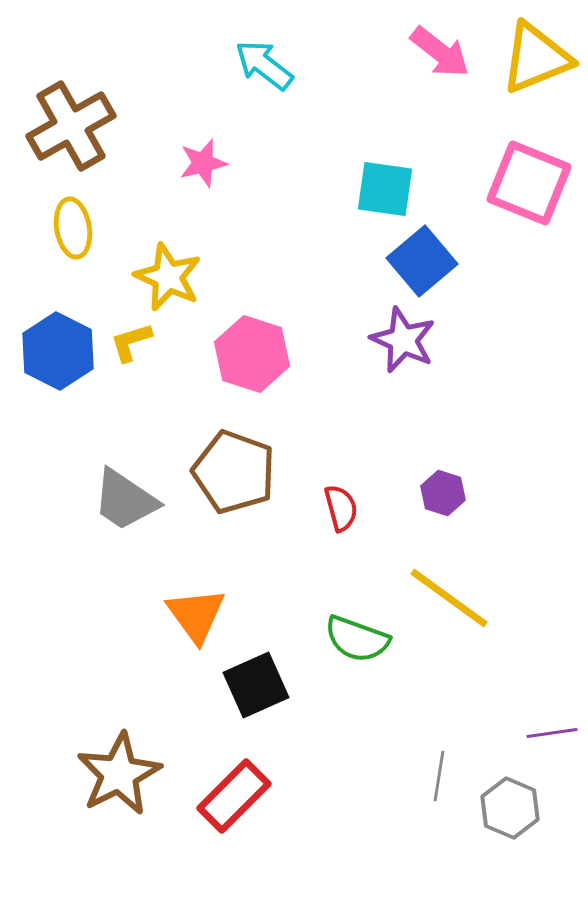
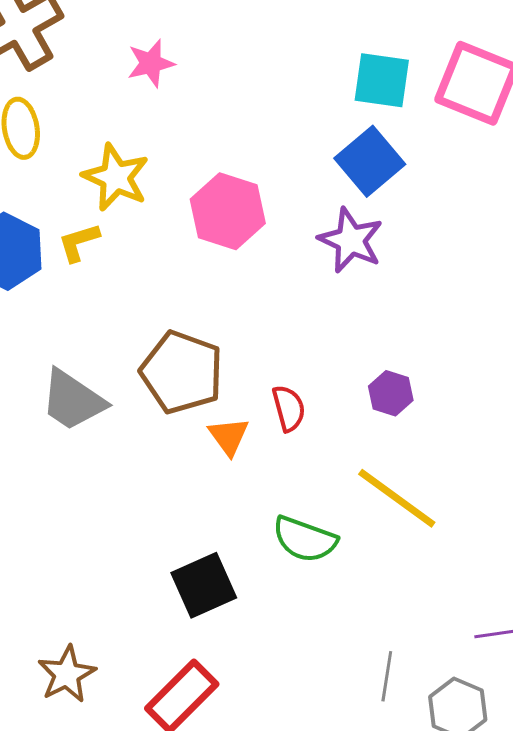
cyan square: (385, 189) -> (382, 80), moved
pink hexagon: (252, 354) -> (228, 211), moved
orange triangle: (196, 615) -> (229, 436), moved, size x0.7
brown star: (119, 774) -> (67, 674), size x0.7

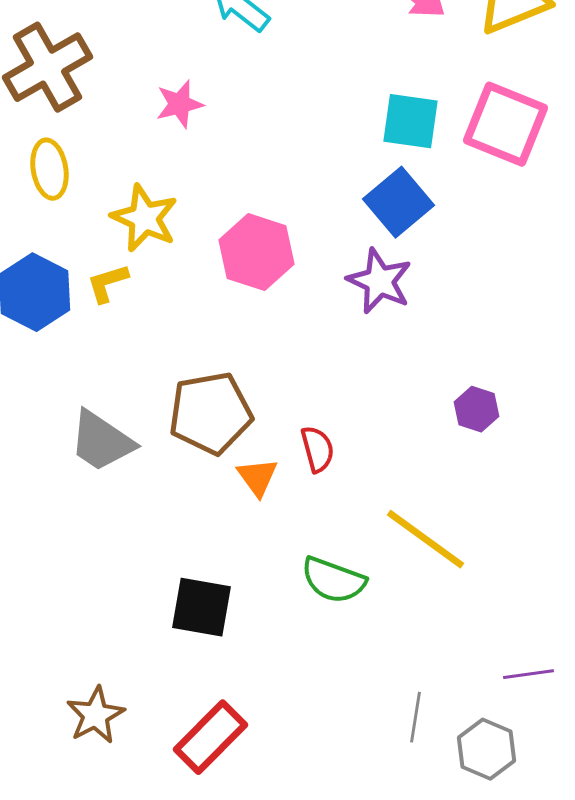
brown pentagon: (182, 372) -> (210, 413), turned -30
purple hexagon: (391, 393) -> (476, 409), moved
black square: (204, 585) -> (202, 607), moved, turned 34

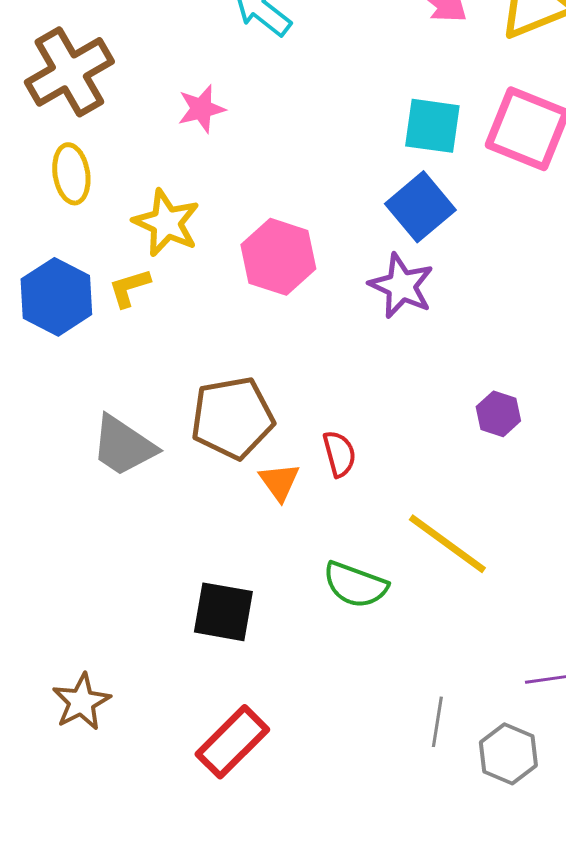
brown star: (96, 715) -> (81, 702), moved

